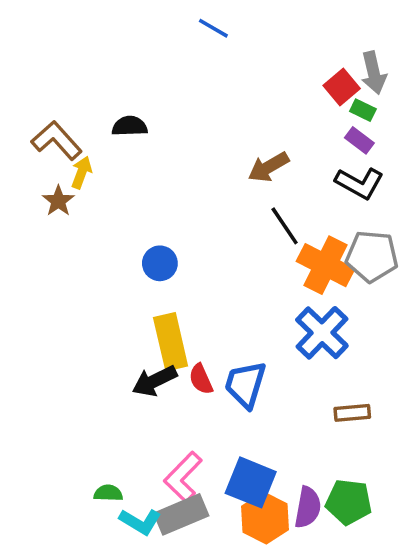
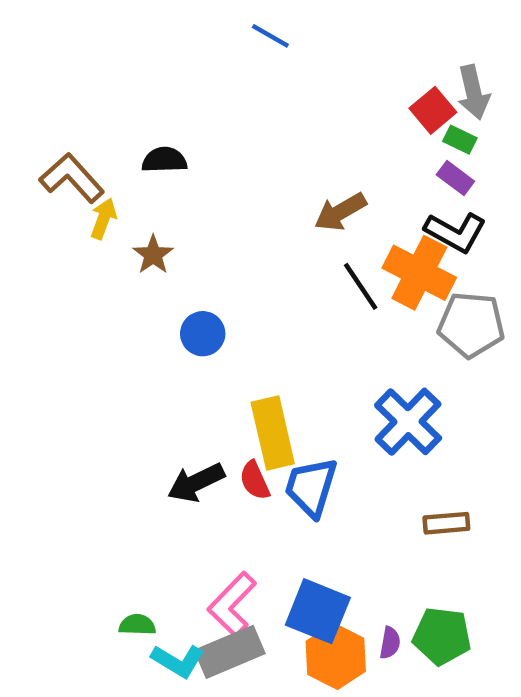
brown star: (58, 201) -> (153, 255), moved
orange cross: (326, 265) -> (419, 273), moved
yellow rectangle: (171, 342) -> (273, 433), moved
purple semicircle: (308, 507) -> (390, 643), size x0.6

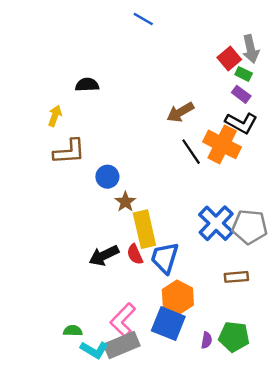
brown L-shape: (72, 178) -> (69, 152), moved, turned 128
brown star: (153, 255) -> (125, 202), moved
gray pentagon: (471, 325) -> (250, 227), moved
orange hexagon: (336, 656) -> (178, 297), moved

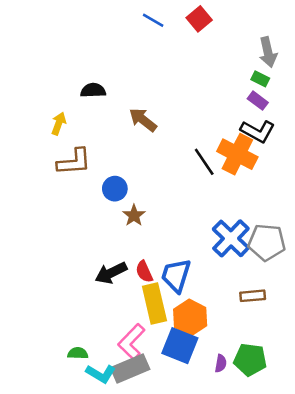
red square: (229, 58) -> (199, 19), moved
brown arrow: (180, 112) -> (143, 120), moved, turned 68
yellow rectangle: (144, 229) -> (154, 303), moved

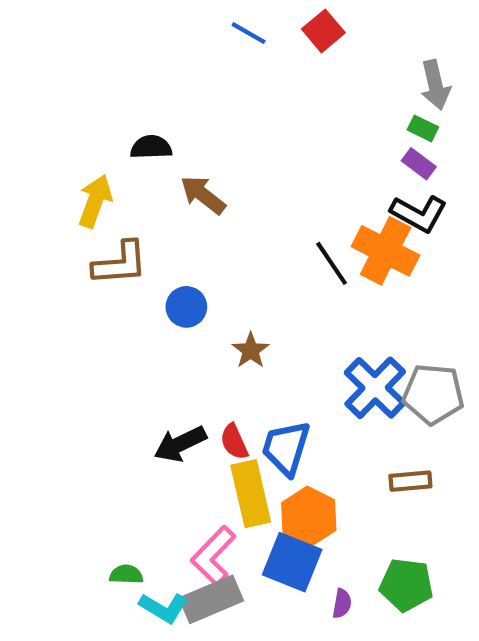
brown arrow: (143, 120) -> (203, 195), moved
yellow arrow: (59, 124) -> (95, 201), size x1.4
brown star: (134, 215) -> (251, 350), moved
purple semicircle: (221, 363) -> (342, 604), moved

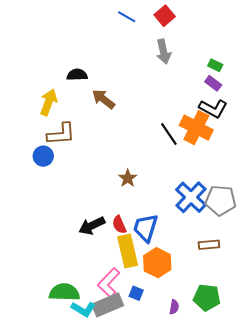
gray arrow: (435, 85) -> (164, 52), moved
blue circle: (186, 307) -> (43, 156), moved
blue square: (292, 562) -> (136, 293), moved, size x0.5
green semicircle: (126, 575) -> (64, 292), size x1.8

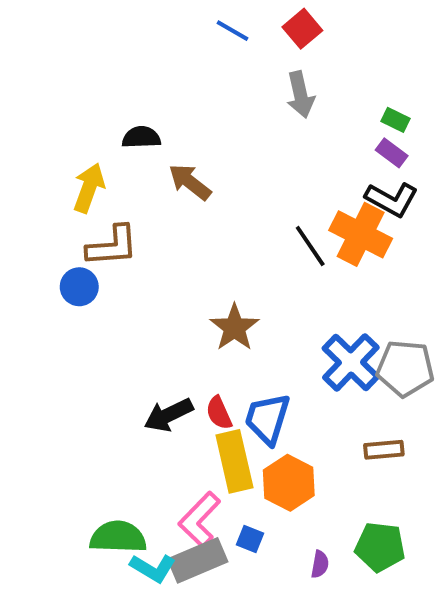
brown star: (128, 178) -> (234, 328), size x1.4

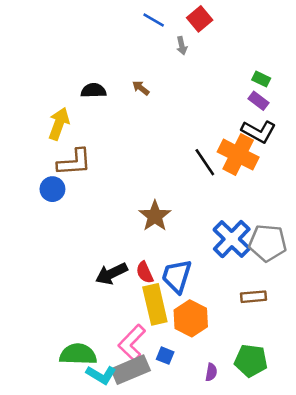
gray arrow: (300, 95) -> (182, 46), moved, size x0.6
brown arrow: (190, 182) -> (141, 88), moved, size x0.6

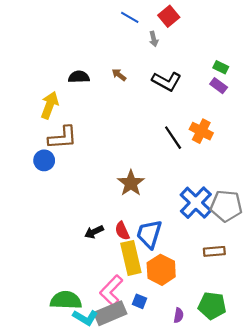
black L-shape: (259, 131) -> (167, 81), moved
orange cross: (238, 155) -> (201, 131), size x0.7
black arrow: (111, 274) -> (94, 232), size x0.7

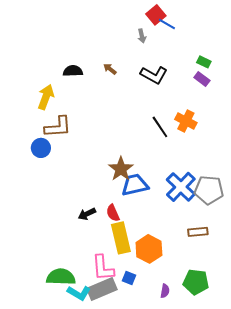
blue line: (130, 17) -> (167, 24), moved
blue trapezoid: (149, 234) -> (135, 185), moved, turned 60
pink L-shape: (111, 290) -> (103, 268), turned -48

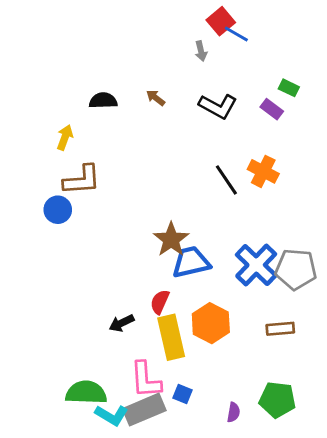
purple rectangle: (202, 79) -> (272, 109), moved
yellow arrow: (46, 97) -> (65, 137), size x0.7
red semicircle: (113, 213) -> (160, 302), turned 48
black arrow: (87, 214) -> (122, 323), moved
orange hexagon: (149, 249) -> (211, 323), moved

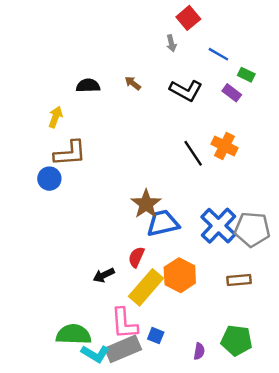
blue line: (236, 34) -> (218, 54), moved
yellow rectangle: (171, 337) -> (146, 287), turned 54

